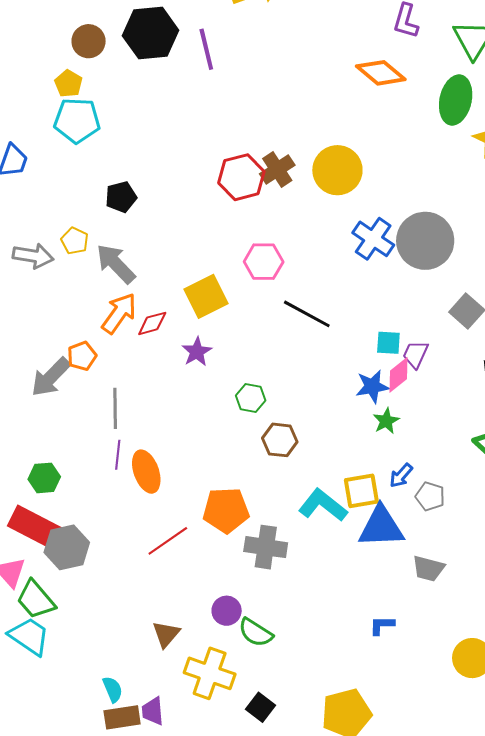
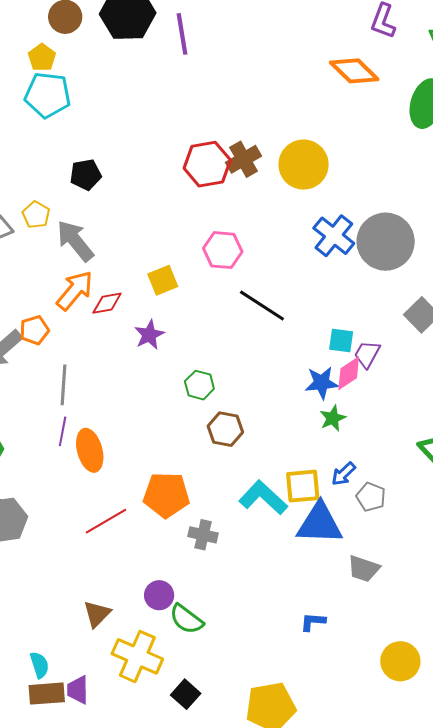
yellow square: (206, 296) -> (163, 280), size x0.7
gray cross: (266, 547) -> (203, 535), size x0.7

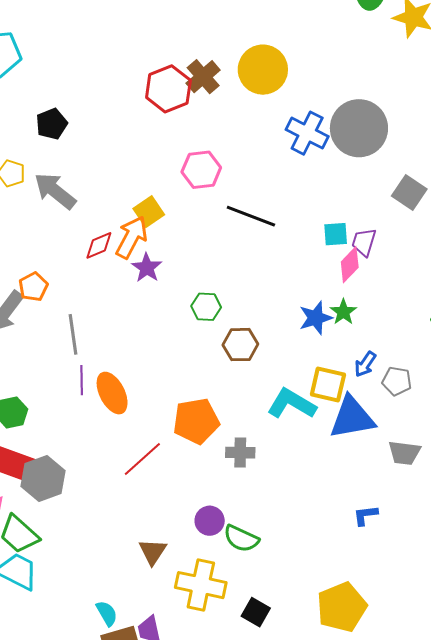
orange arrow: (75, 290) -> (132, 237), moved
blue star: (322, 383) -> (316, 318), moved
yellow square: (303, 486) -> (328, 384), turned 30

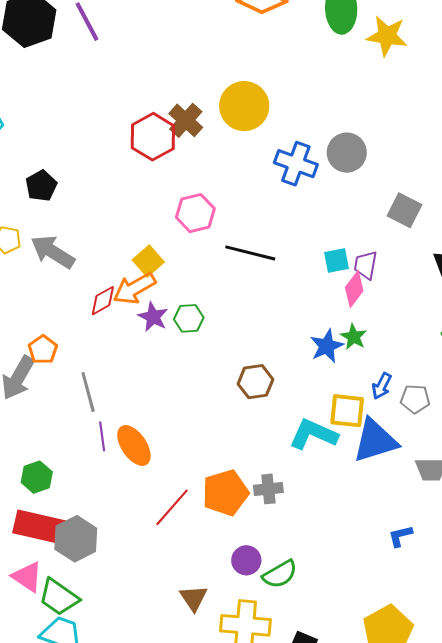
gray circle: (359, 128) -> (347, 153), size x0.7
orange arrow: (132, 237) -> (134, 288), turned -141
green hexagon: (206, 307) -> (189, 318), moved
orange pentagon: (196, 421) -> (225, 493), moved
green semicircle: (241, 539) -> (280, 574), turned -48

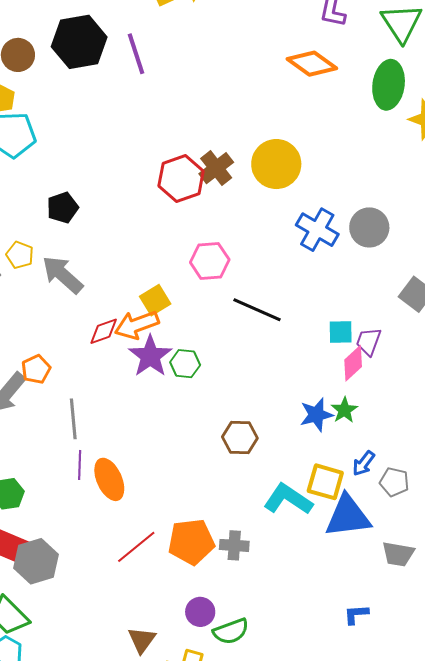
purple star: (153, 317) -> (150, 356), size x1.4

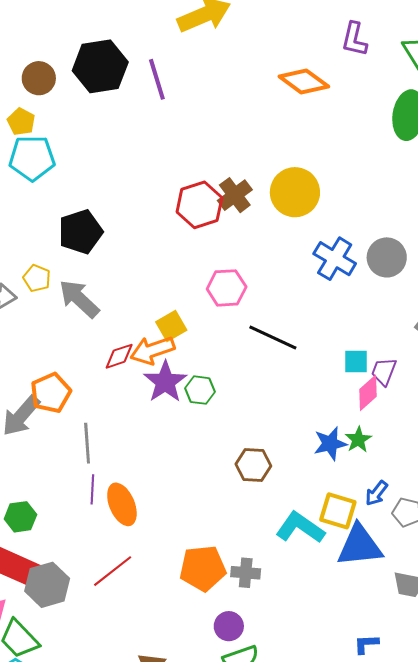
orange diamond: (312, 64) -> (304, 81), moved
black pentagon: (63, 208) -> (80, 232), size x1.4
orange pentagon: (36, 369) -> (51, 393), size x1.4
red line: (136, 547) -> (113, 571), moved
purple circle: (200, 612) -> (229, 626), moved

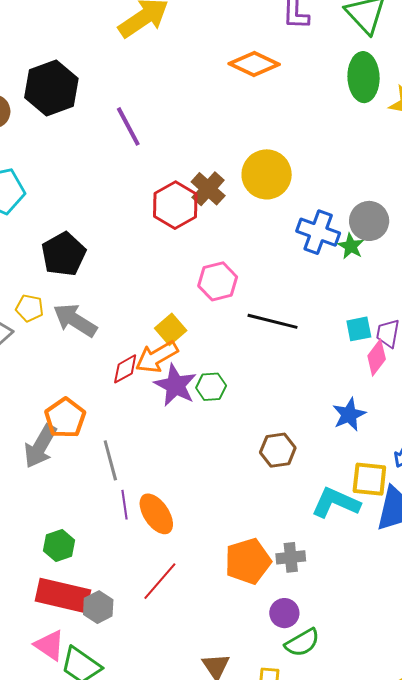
purple line: (157, 79) -> (128, 126), moved
green star: (358, 440) -> (351, 246), moved
gray hexagon: (47, 585) -> (98, 607), size x0.7

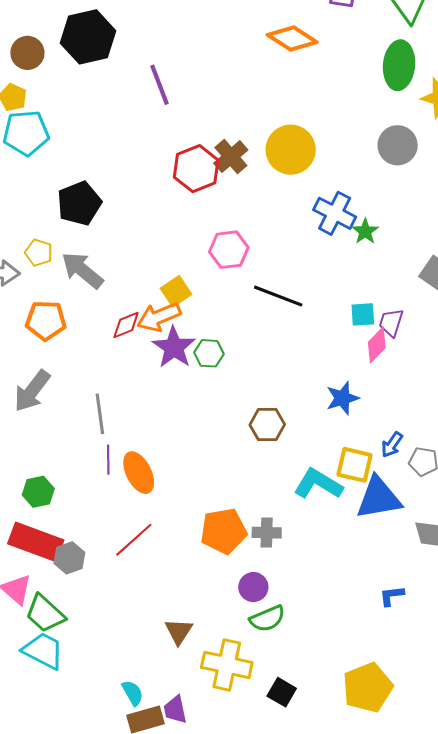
gray circle: (369, 221) -> (398, 145), moved
orange pentagon: (65, 418) -> (46, 320), moved, turned 30

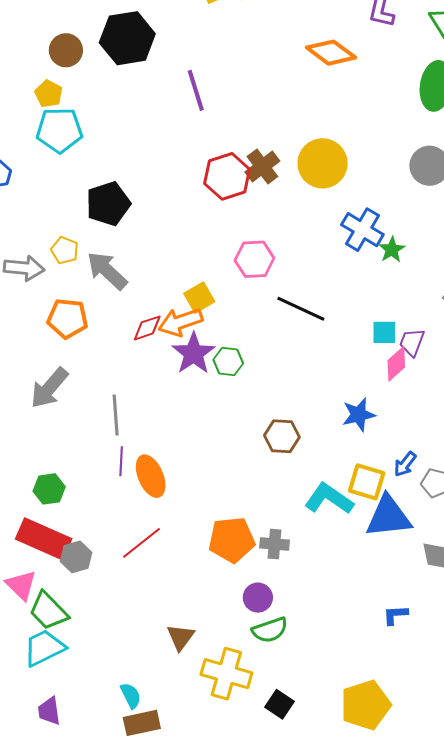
cyan trapezoid: (43, 651) -> (44, 648), turned -57
purple trapezoid: (175, 710) -> (49, 711), moved

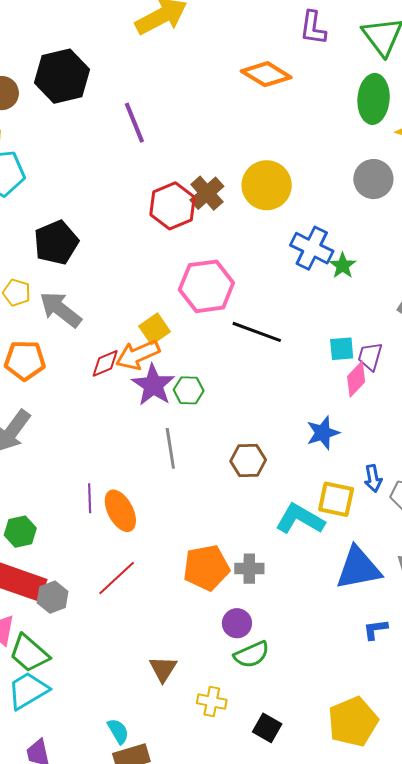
pink hexagon: (254, 259) -> (206, 286), size x1.4
gray line: (116, 415) -> (170, 448), moved
blue arrow: (405, 464) -> (373, 478), turned -44
blue triangle: (388, 517) -> (358, 568), moved
yellow cross: (226, 674) -> (212, 702), size x0.6

